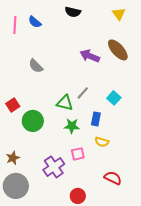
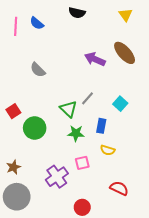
green triangle: (65, 103) -> (68, 109), turned 30

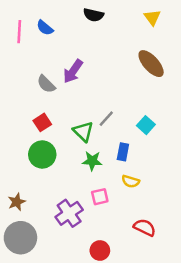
purple arrow: (95, 59) -> (73, 71), moved, turned -78
red square: (13, 111) -> (42, 122), moved

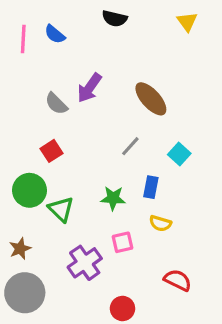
brown ellipse: (151, 64) -> (151, 99), moved
green triangle: (83, 131) -> (61, 209), moved
green circle: (42, 154) -> (30, 190), moved

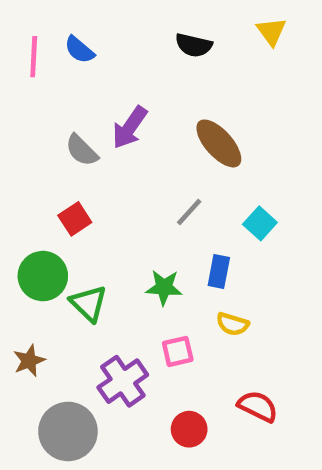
black semicircle: (115, 18) -> (194, 45), moved
gray circle: (25, 293) -> (68, 431), moved
red circle: (123, 309) -> (189, 429), moved

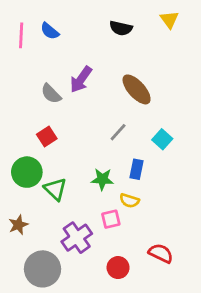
yellow semicircle: (233, 324) -> (129, 201), moved

